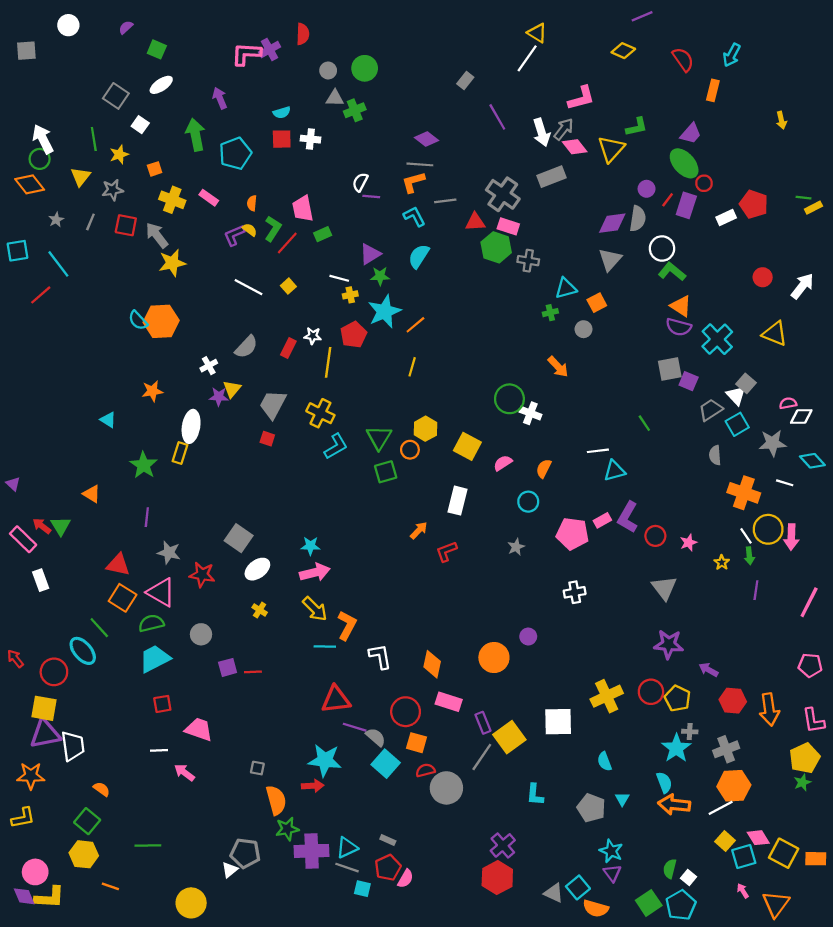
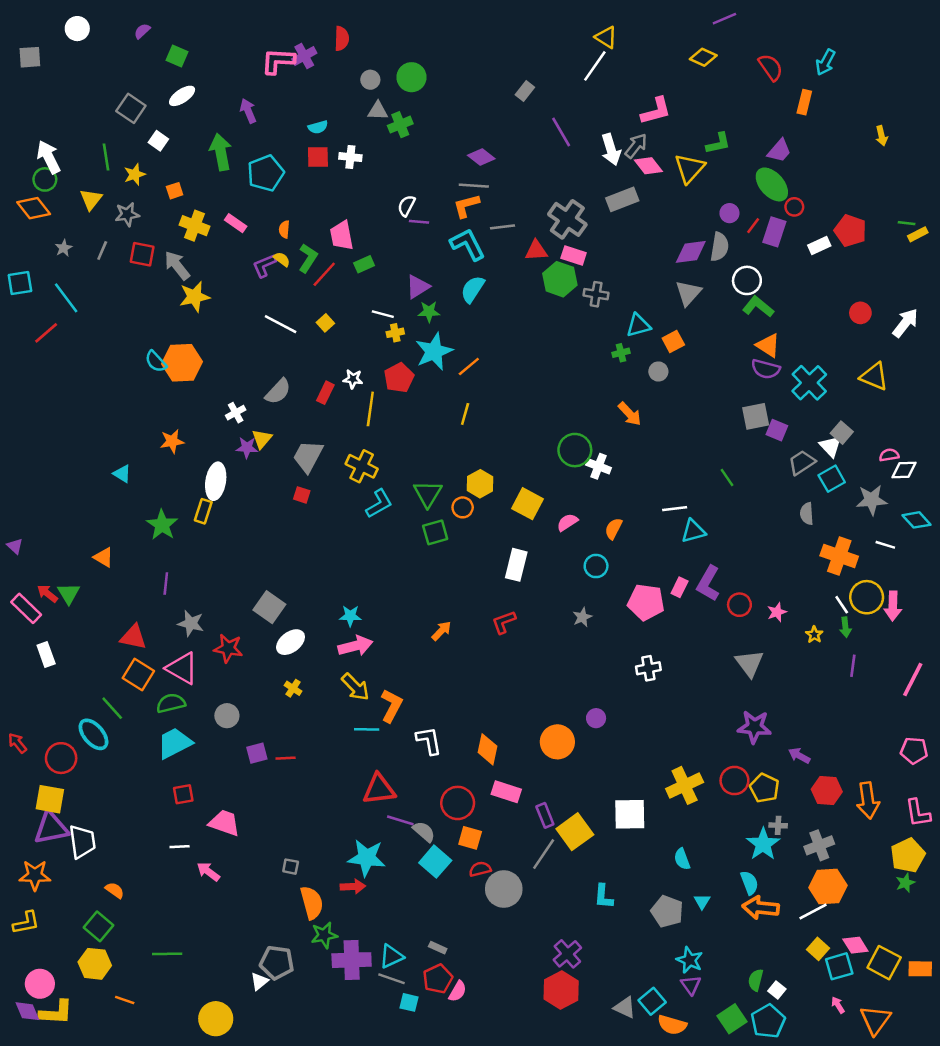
cyan L-shape: (414, 216) -> (468, 244), size x1.4
pink rectangle: (602, 520) -> (680, 587), turned -35
orange arrow: (419, 530) -> (441, 631), moved

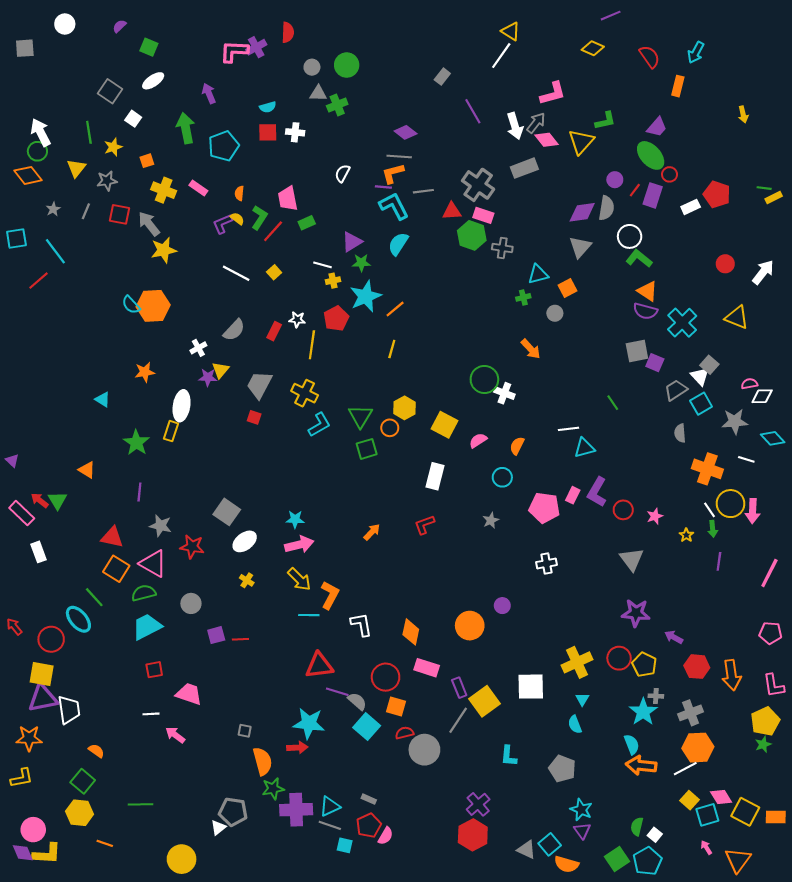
purple line: (419, 222) -> (383, 187), moved
cyan triangle: (702, 901) -> (582, 699), moved

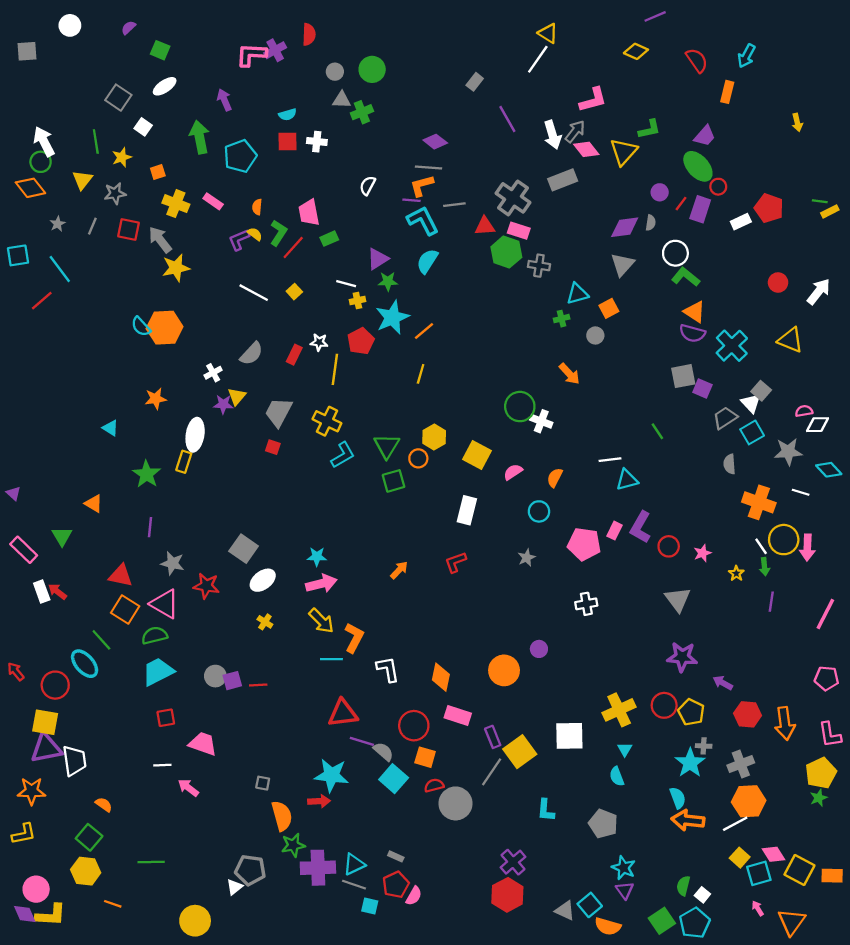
gray semicircle: (606, 208) -> (651, 223), size x0.6
red arrow: (40, 500) -> (57, 591), moved
gray circle: (191, 603) -> (215, 676), moved

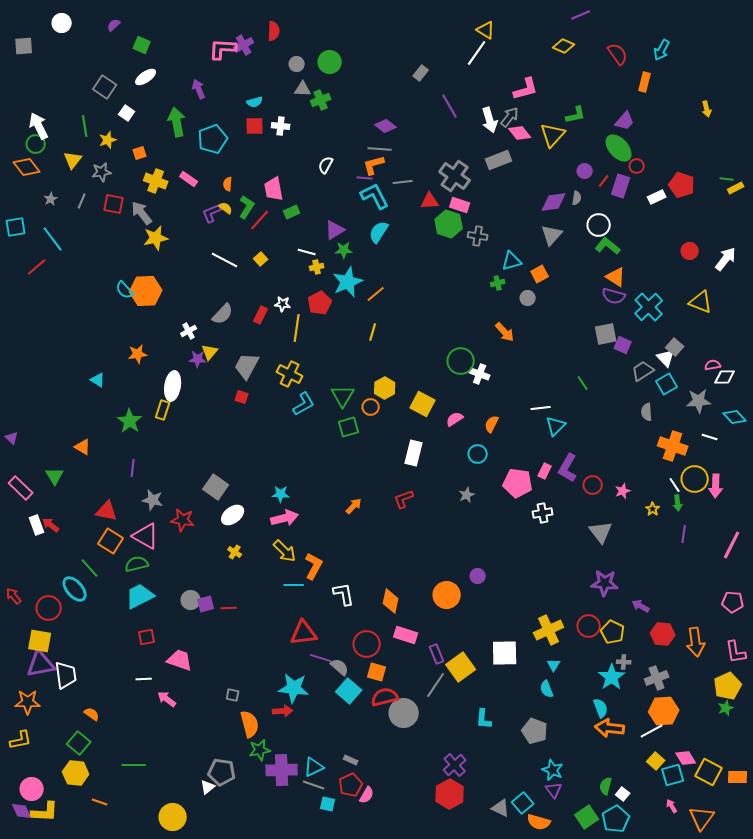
cyan triangle: (627, 480) -> (556, 426), turned -30
white cross: (586, 604) -> (543, 513), moved
red semicircle: (434, 785) -> (385, 697), size x1.5

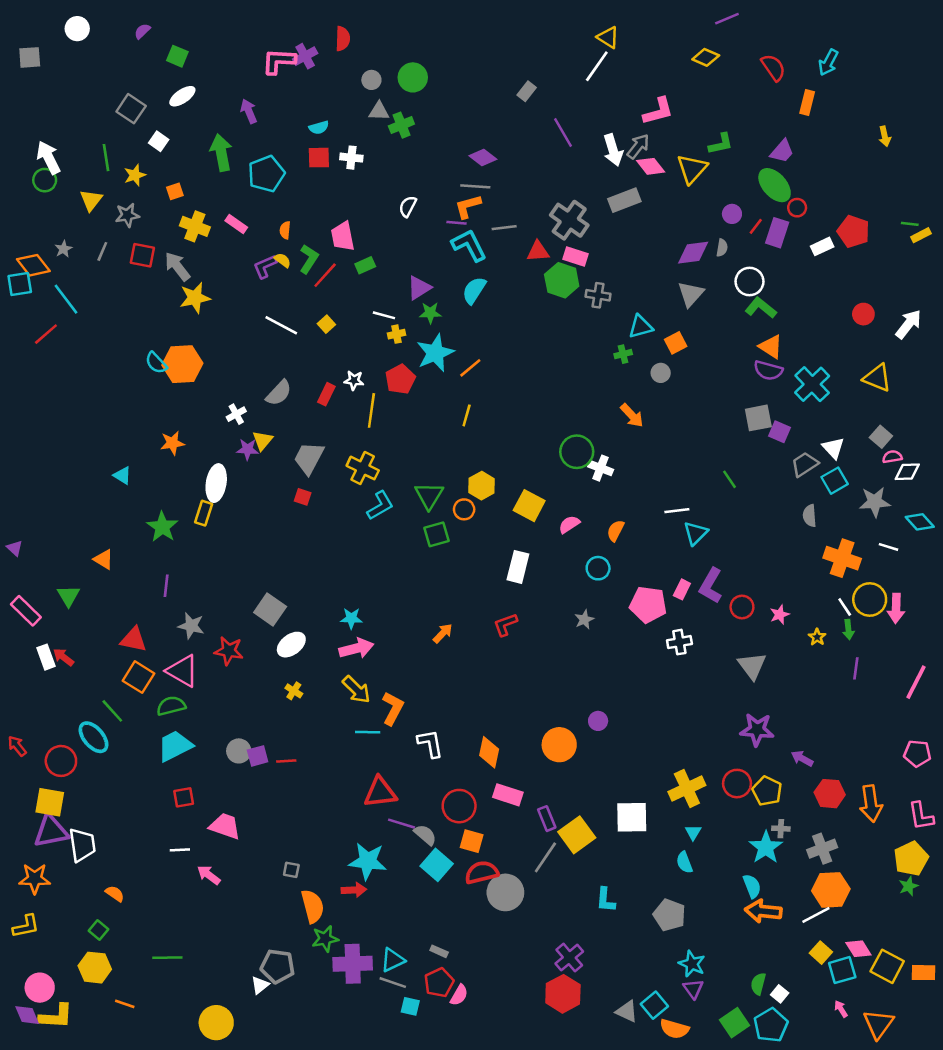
orange diamond: (27, 167) -> (33, 265), moved
gray square: (675, 347) -> (881, 437), moved
green square: (79, 743) -> (99, 930), size x0.7

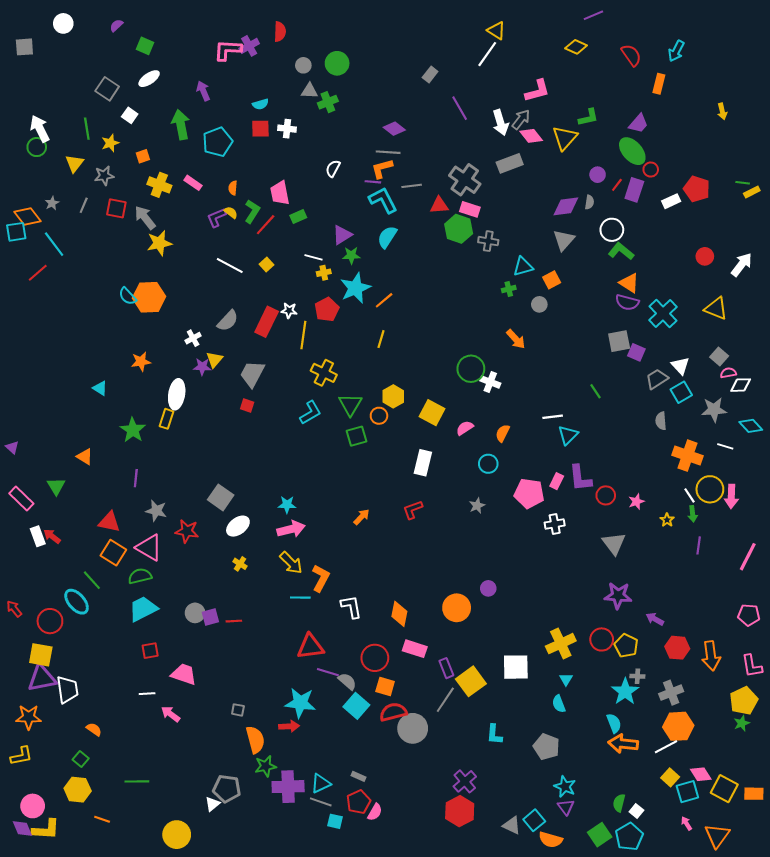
red rectangle: (326, 394) -> (267, 322), size x1.6
yellow cross: (363, 468) -> (324, 373), moved
purple L-shape: (711, 586) -> (580, 478), turned -36

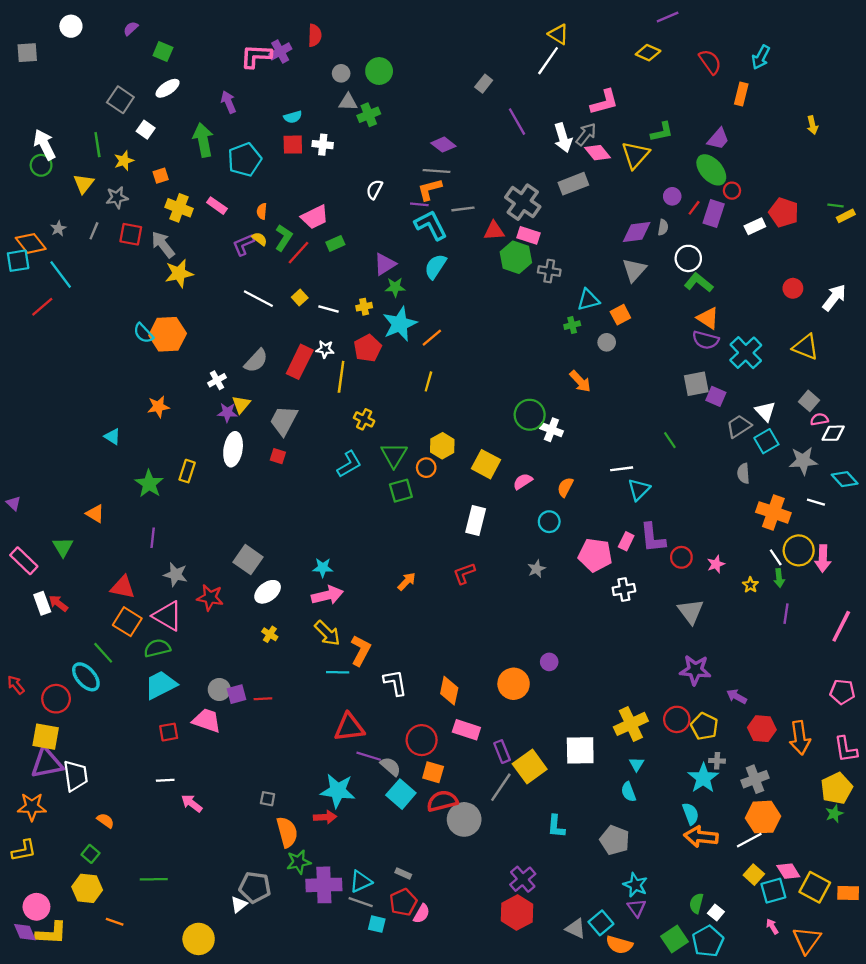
pink trapezoid: (280, 193) -> (315, 217), turned -105
white line: (314, 257) -> (328, 309), moved
yellow cross: (324, 373) -> (364, 419), size x0.7
white ellipse: (177, 394) -> (233, 449), moved
pink trapezoid: (184, 674) -> (207, 721), moved

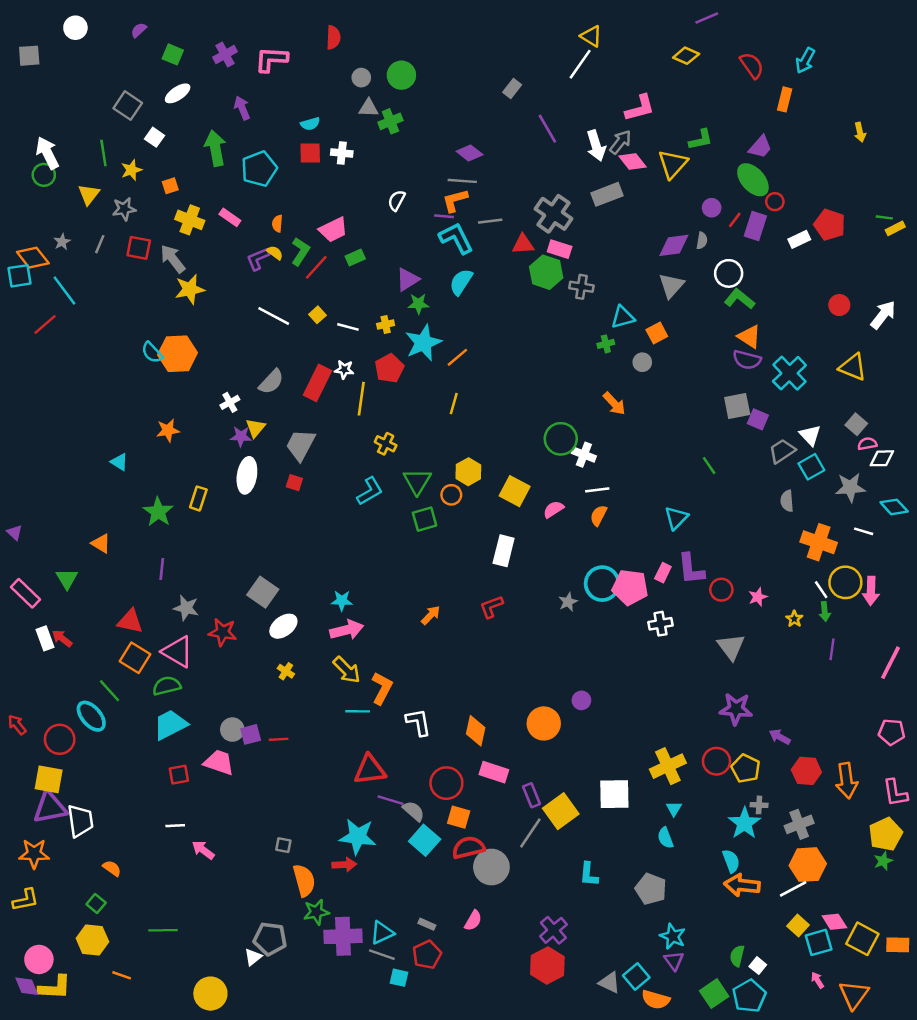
purple cross: (280, 51) -> (225, 54), moved
white line: (622, 469) -> (597, 490), moved
cyan circle: (549, 522) -> (602, 584), moved, size x1.5
pink semicircle: (422, 914) -> (473, 921), moved

